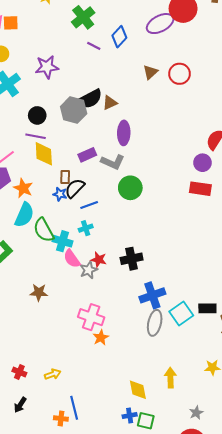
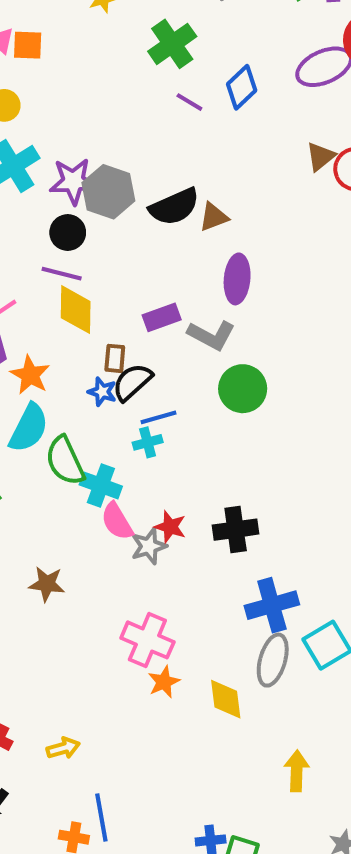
purple star: (47, 67) -> (73, 181), moved
brown triangle: (150, 72) -> (321, 157), moved
gray hexagon: (74, 110) -> (108, 192), moved
cyan cross: (86, 228) -> (148, 442), moved
yellow diamond: (138, 390) -> (226, 699), moved

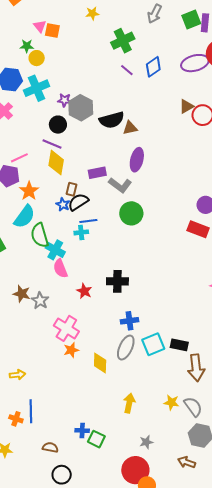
purple star: (73, 181) -> (64, 100), size x0.6
red star: (170, 527) -> (84, 291), moved
gray star: (149, 546) -> (40, 301), moved, turned -30
blue cross: (272, 605) -> (129, 321), size x0.7

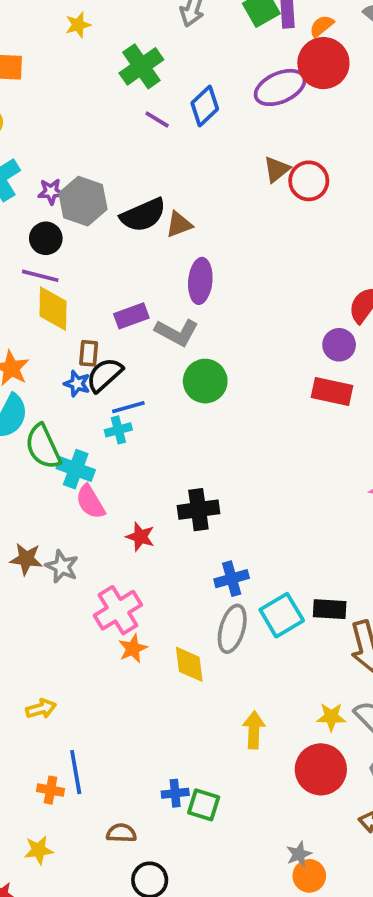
pink cross: (66, 328) -> (118, 610), turned 35
gray star: (146, 442) -> (299, 854), moved
red circle: (135, 470) -> (321, 769), moved

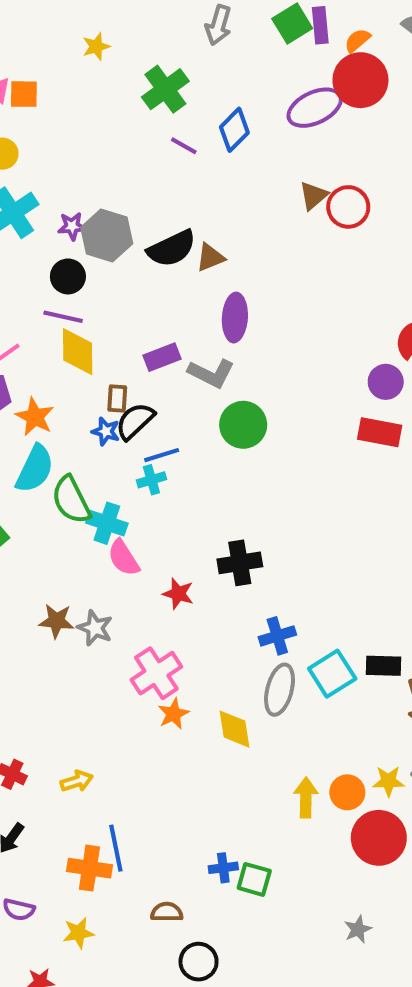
orange cross: (50, 790) -> (89, 868), size x1.5
orange circle: (309, 876) -> (347, 792), moved

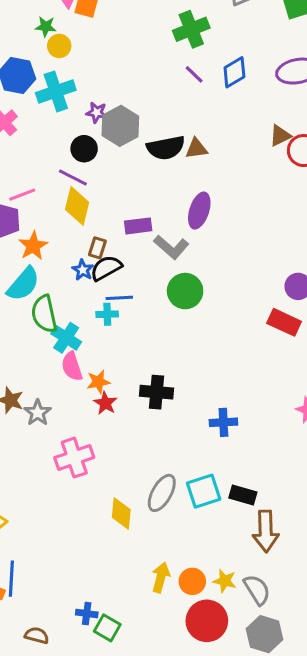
brown triangle: (210, 258) -> (196, 149), moved
blue cross: (277, 636) -> (223, 422), moved
orange star: (173, 714) -> (98, 382), moved

